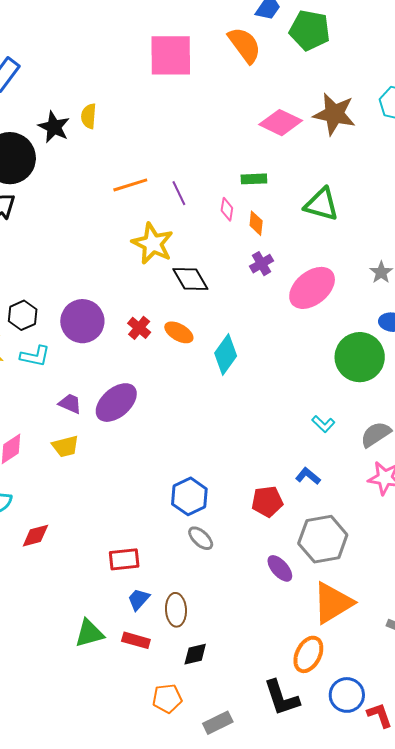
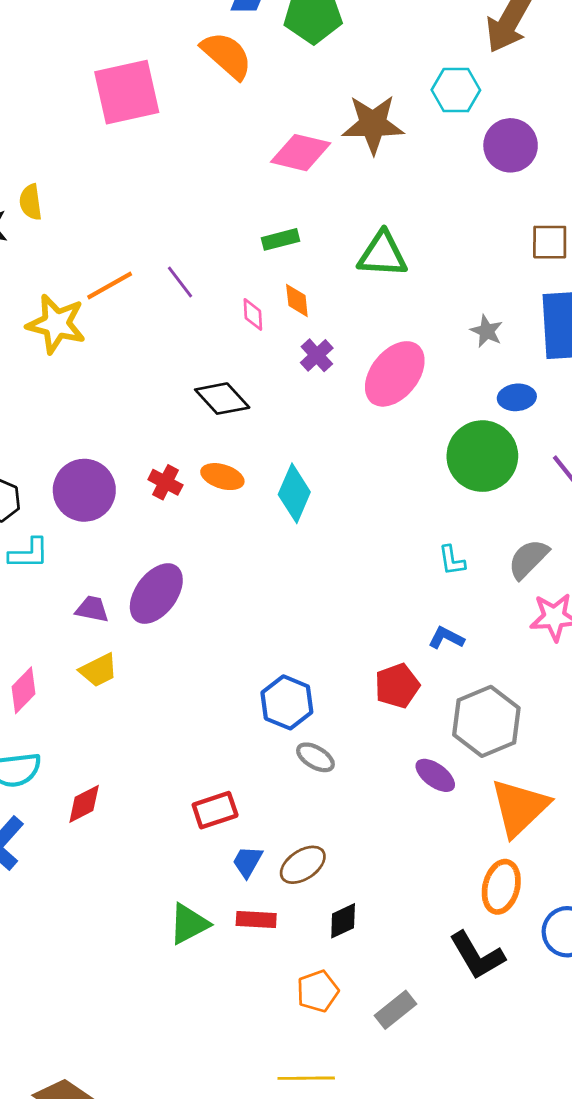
pink diamond: (227, 209) -> (253, 314), moved
yellow star: (153, 244) -> (56, 324), moved
cyan L-shape: (323, 424) -> (452, 560), turned 50
brown ellipse: (176, 610) -> (303, 865), turned 72

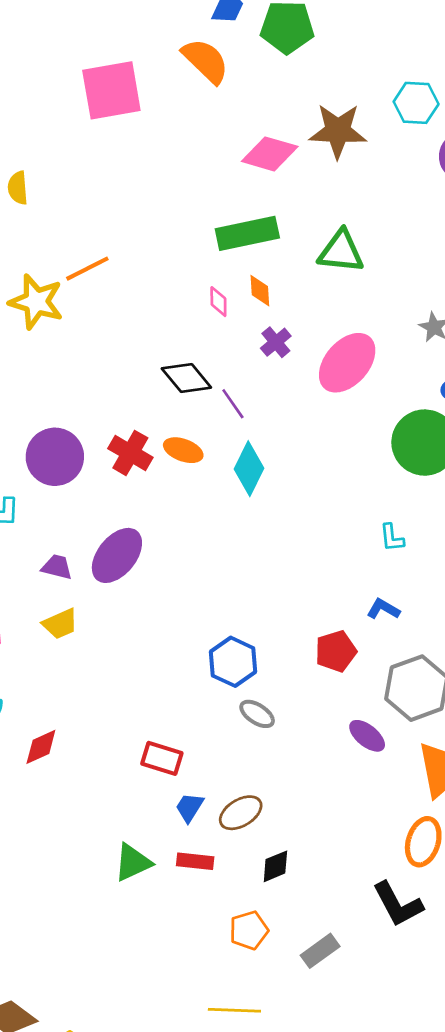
green rectangle: (280, 239) -> (247, 233), size x1.8
purple line: (180, 282) -> (233, 404), moved
red cross: (165, 482) -> (130, 453), size x1.4
red rectangle: (215, 810) -> (162, 758), turned 33

